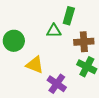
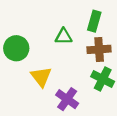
green rectangle: (69, 16) -> (94, 21), moved
yellow triangle: (35, 65) -> (41, 77), turned 30

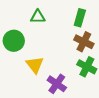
green triangle: (64, 36) -> (38, 17), moved
brown cross: (99, 49) -> (84, 42), turned 30

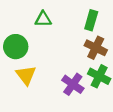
yellow triangle: (35, 65) -> (26, 75), moved
purple cross: (57, 84) -> (73, 84), moved

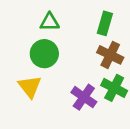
green circle: (16, 47) -> (44, 54), moved

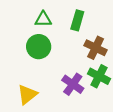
green rectangle: (105, 23) -> (77, 20), moved
yellow triangle: (30, 87) -> (27, 94), moved, turned 30

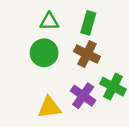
brown cross: (96, 48) -> (87, 54), moved
yellow triangle: (27, 94) -> (49, 107), moved, turned 30

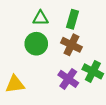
yellow triangle: (49, 107) -> (15, 84), moved

